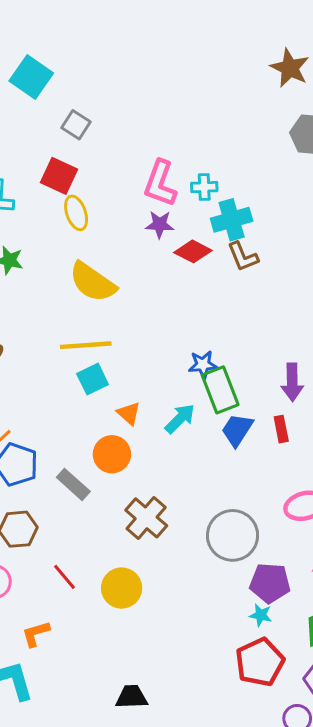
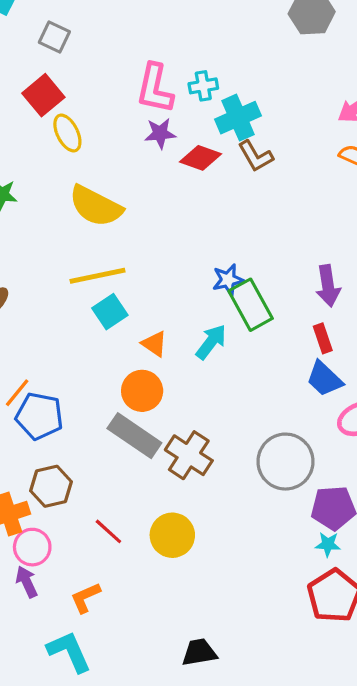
red square: (59, 176) -> (43, 95), turned 33
blue trapezoid: (237, 430) -> (324, 379), moved, turned -72
gray rectangle: (73, 484) -> (134, 436), moved, size x1.4

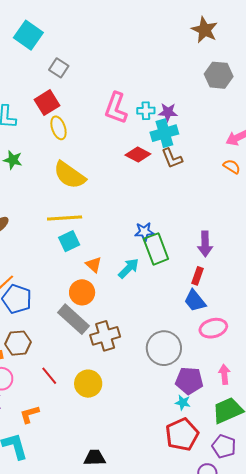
purple star: (160, 133) -> (168, 112), moved
red rectangle: (323, 338) -> (197, 276), turned 30
brown cross: (189, 455) -> (105, 336), turned 32

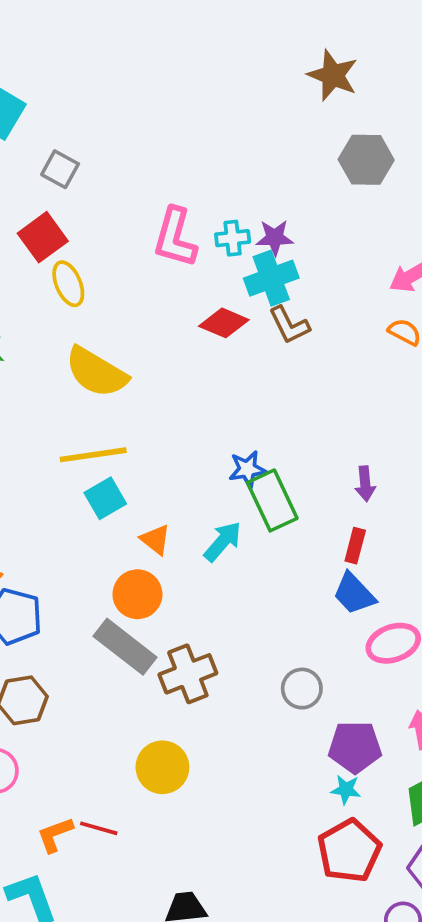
purple arrow: (205, 244) -> (365, 484), size x0.7
gray circle: (164, 348) -> (302, 689), size x0.6
red line: (49, 376) -> (99, 828), moved, turned -30

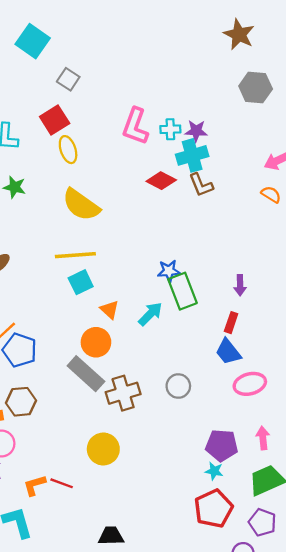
gray circle: (302, 689) -> (178, 386), moved

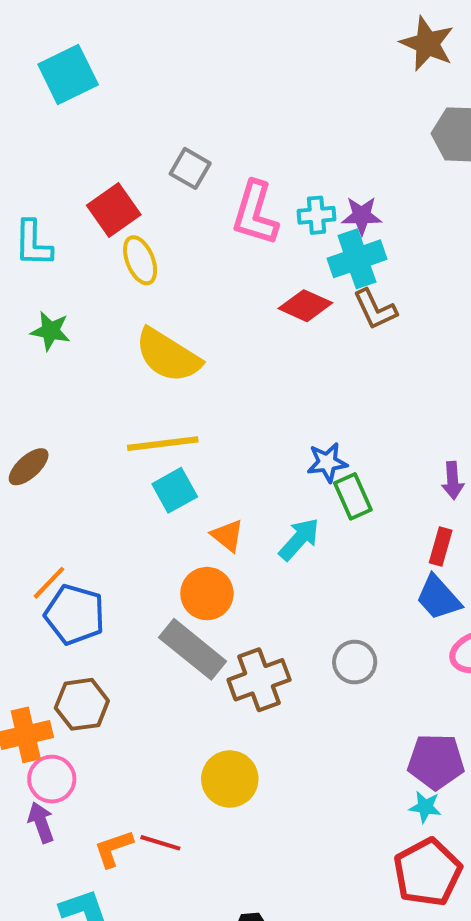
cyan square: (33, 41) -> (68, 74), turned 32
gray square: (68, 79) -> (190, 168), moved
green rectangle: (182, 291) -> (353, 496), size x0.7

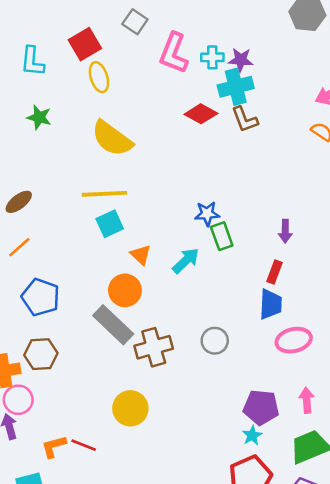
orange line: (49, 583) -> (19, 247), moved
blue trapezoid: (438, 598) -> (271, 304), turned -140
cyan star: (425, 807) -> (252, 435), turned 30

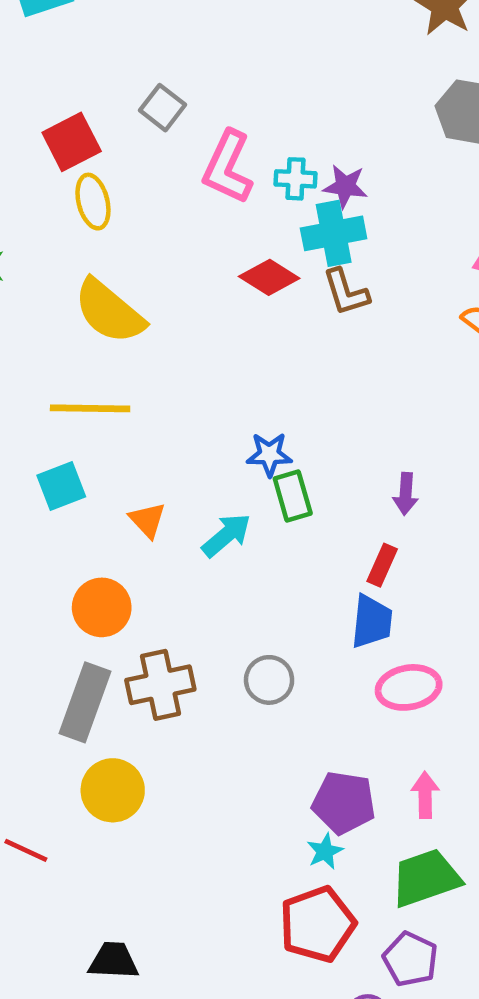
cyan square: (110, 224) -> (61, 486), moved
orange circle: (125, 290) -> (102, 607), moved
gray rectangle: (113, 325) -> (85, 702), moved, turned 63

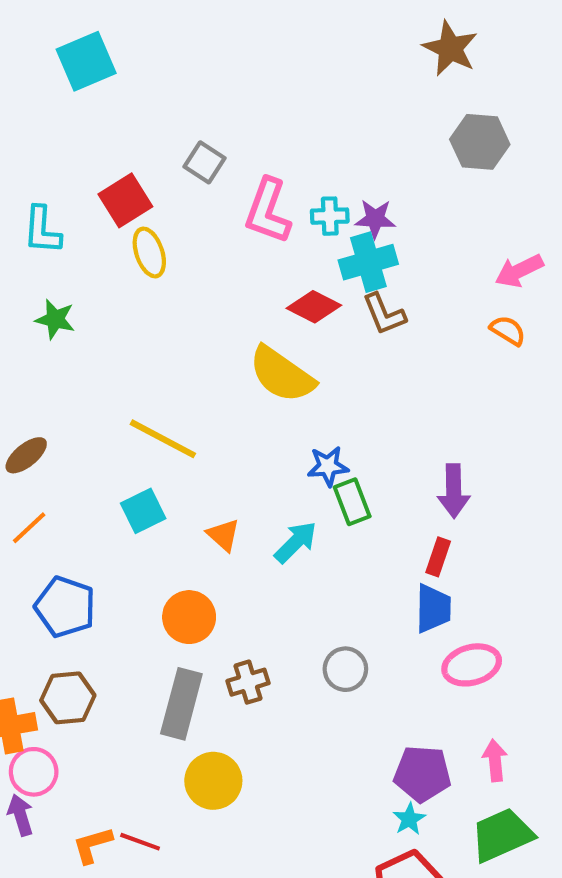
yellow semicircle: (109, 311) -> (282, 375), moved
yellow line: (90, 408) -> (163, 439), turned 32
purple arrow: (406, 494) -> (454, 491), size x1.4
brown cross: (160, 685) -> (248, 682), size x0.7

